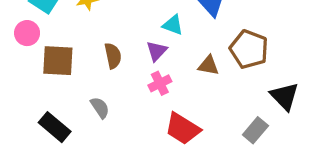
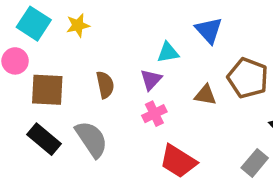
cyan triangle: (173, 25) -> (168, 52), turned -30
gray semicircle: (100, 108) -> (92, 139), size x1.6
black rectangle: (55, 127) -> (44, 139), moved

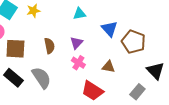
blue triangle: (209, 30) -> (109, 29), moved
cyan triangle: (168, 52) -> (79, 14), moved
brown triangle: (205, 95) -> (108, 67), moved
pink cross: (154, 114) -> (78, 63), turned -32

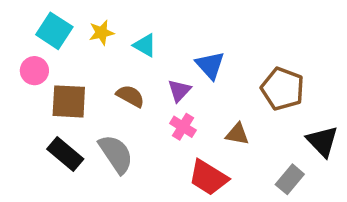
cyan triangle: (79, 14) -> (145, 45), moved, turned 40
blue triangle: (109, 29) -> (210, 65), moved
brown semicircle: (49, 46) -> (130, 96), turned -49

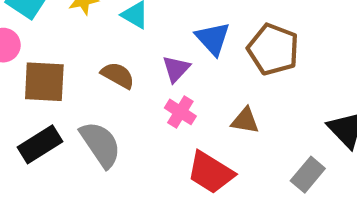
brown pentagon: (283, 89) -> (273, 49), moved
black rectangle: (65, 154) -> (40, 144), turned -72

